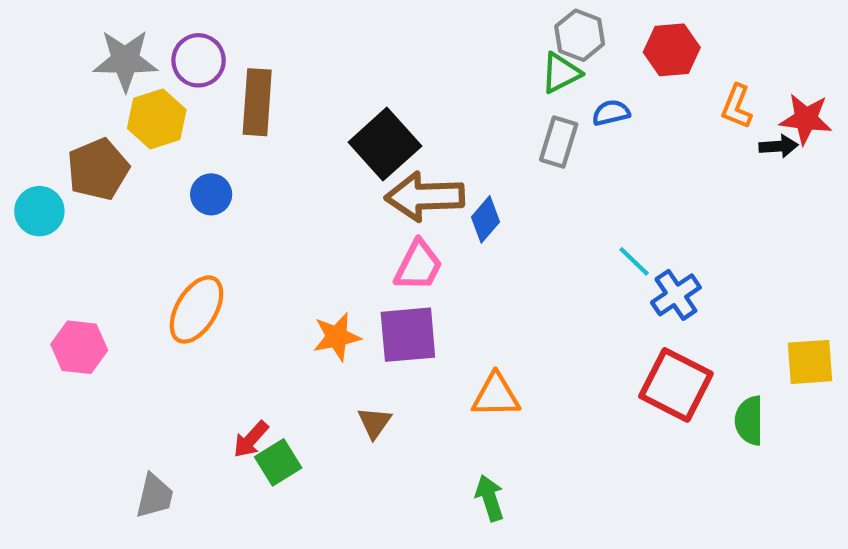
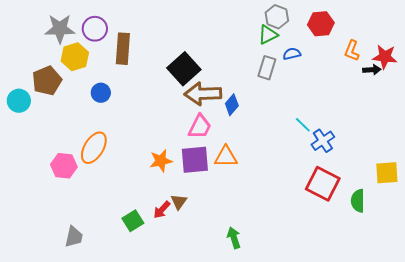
pink hexagon: (79, 347) -> (64, 166), moved
orange triangle: (496, 395) -> (226, 157), moved
red arrow: (251, 439) -> (162, 210), moved

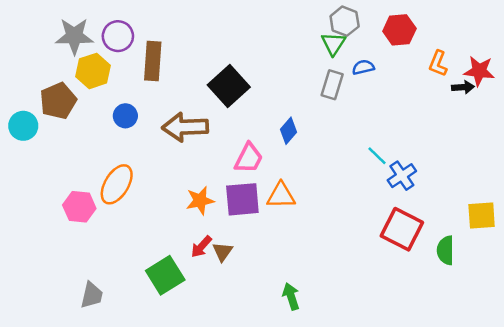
green triangle: (268, 35) -> (333, 44), turned -30
brown arrow: (203, 94) -> (185, 127), moved
red arrow: (162, 210) -> (201, 247), moved
green square: (133, 221) -> (165, 275), size x1.4

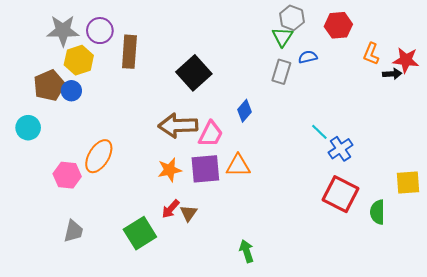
blue circle: (125, 116) -> (71, 91), moved
cyan circle: (23, 126) -> (28, 128), moved
brown arrow: (185, 127) -> (178, 126), moved
gray trapezoid: (92, 295) -> (73, 231), moved

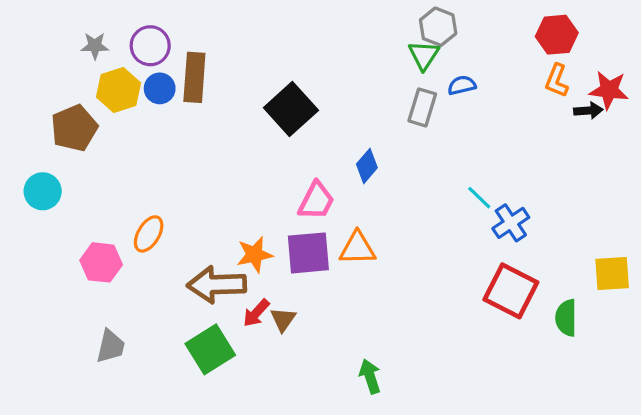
red hexagon: (338, 25) -> (557, 35), moved
gray star: (63, 31) -> (95, 46), size x0.6
blue circle: (71, 91) -> (160, 88), moved
brown arrow: (178, 126) -> (217, 285), moved
orange ellipse: (99, 156) -> (149, 234), size x0.7

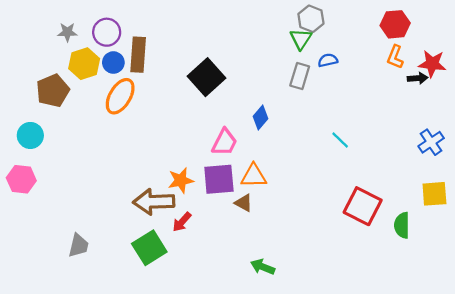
blue cross: (511, 223) -> (431, 142), moved
orange ellipse: (149, 234) -> (120, 96), moved, size x1.4
pink hexagon: (101, 262) -> (21, 179), moved
brown triangle: (283, 319) -> (244, 203), moved, turned -36
green arrow: (370, 376) -> (263, 267), turned -50

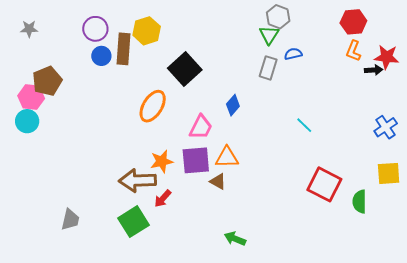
gray star: (67, 32) -> (29, 29), moved
yellow hexagon: (84, 64) -> (147, 31), moved
orange ellipse: (120, 96) -> (153, 106), moved
pink hexagon: (21, 179) -> (31, 97), moved

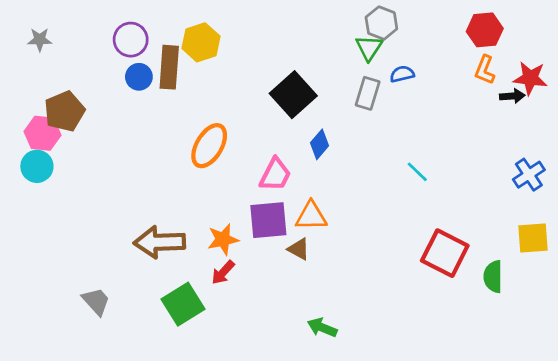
black square: (185, 69) -> (293, 95), moved
orange star: (162, 161) -> (223, 239), moved
brown arrow: (138, 180) -> (160, 242), moved
gray trapezoid: (70, 220) -> (96, 301), turned -55

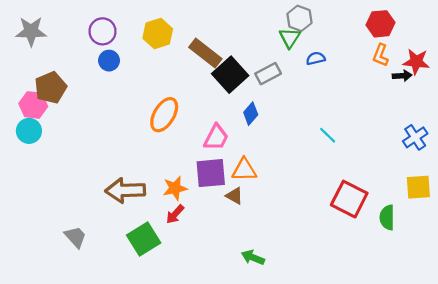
gray star: (40, 40) -> (31, 31), size x1.6
brown rectangle: (169, 67) -> (205, 53), moved, turned -56
gray rectangle: (368, 93) -> (268, 74), moved, turned 45

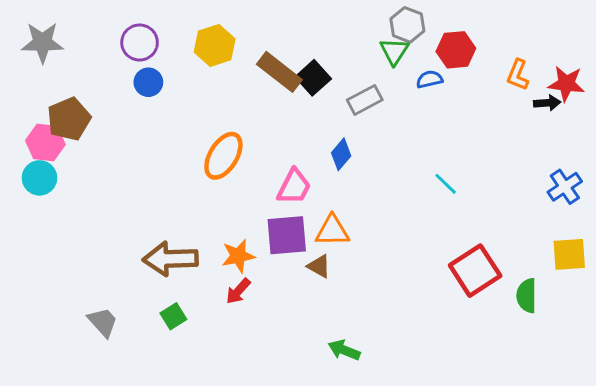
red hexagon: (381, 24) -> (456, 50), moved
black square: (230, 75) -> (313, 78), moved, size x0.7
red square: (349, 199) -> (475, 271), turned 30
green square: (144, 239) -> (173, 316), moved, size x0.6

